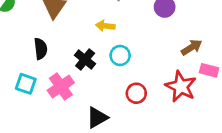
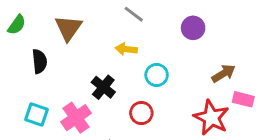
black semicircle: (41, 49) -> (39, 61), moved
cyan circle: (120, 55) -> (157, 75), moved
red circle: (136, 93) -> (141, 113), moved

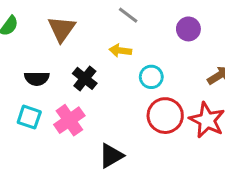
black semicircle: (39, 61) -> (37, 78), moved, turned 95
black cross: (103, 87) -> (85, 78), moved
red circle: (141, 113) -> (165, 116), moved, size x1.5

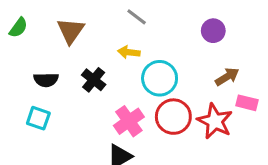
purple circle: (188, 29) -> (213, 31), moved
cyan circle: (151, 77) -> (160, 78), size x1.5
pink cross: (69, 120) -> (129, 121), moved

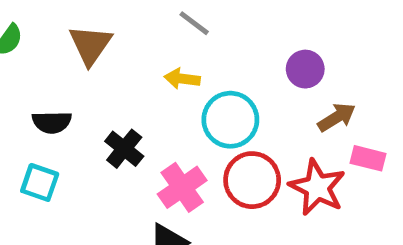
purple circle: (213, 31) -> (305, 69), moved
black cross: (94, 80) -> (124, 149), moved

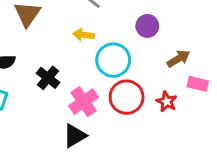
purple circle: (305, 69) -> (147, 26), moved
red star: (317, 187) -> (167, 102), size x0.6

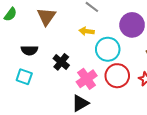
purple circle: (147, 26) -> (132, 25), size x1.5

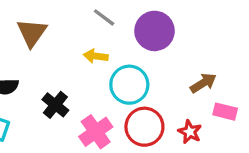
purple circle: (132, 25) -> (155, 31), moved

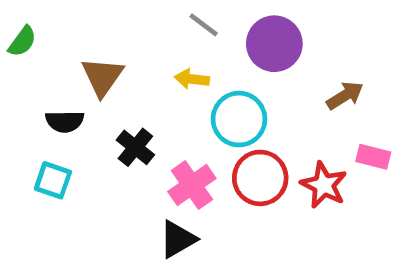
brown triangle: (32, 33) -> (102, 77), moved
brown arrow: (203, 83) -> (345, 96), moved
red star: (190, 132) -> (324, 185), size x1.4

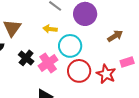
pink rectangle: (373, 157) -> (127, 62), turned -32
pink cross: (192, 185) -> (48, 63), moved

